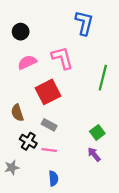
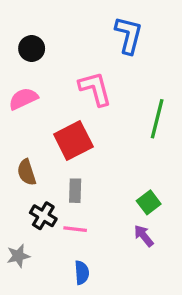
pink semicircle: (27, 62) -> (23, 99), moved
gray rectangle: (49, 125) -> (75, 191), turned 64

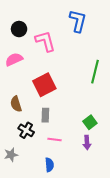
pink L-shape: (95, 89) -> (45, 41), moved
pink line: (75, 229) -> (54, 139), moved
purple arrow: (144, 236) -> (87, 143), turned -144

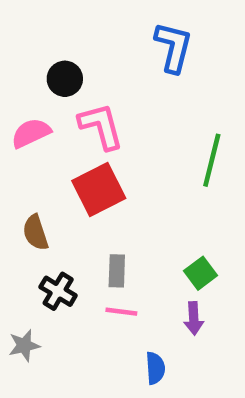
black circle: (19, 29) -> (65, 79), moved
pink L-shape: (45, 41) -> (101, 126), moved
gray rectangle: (45, 115) -> (117, 271), moved
blue semicircle: (49, 165) -> (155, 368), moved

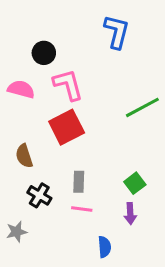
pink semicircle: (31, 133) -> (21, 89), turned 40
green line: (212, 160) -> (142, 107), turned 48

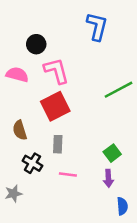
gray rectangle: (79, 182) -> (58, 144), moved
blue semicircle: (104, 247) -> (122, 206), moved

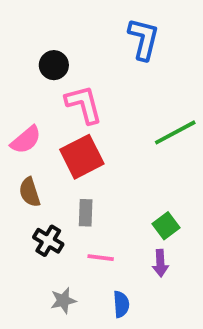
pink semicircle: (17, 75) -> (26, 140), moved, turned 125
gray star: (13, 194) -> (63, 301), moved
blue semicircle: (122, 206) -> (121, 304), moved

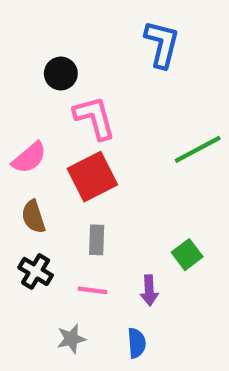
black cross: (48, 241) -> (36, 271), moved
pink line: (101, 258) -> (92, 290), moved
purple arrow: (160, 263) -> (149, 290), moved

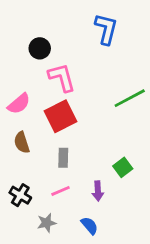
black cross: (36, 271) -> (20, 195), moved
pink line: (92, 290) -> (60, 191), turned -30
blue semicircle: (137, 343) -> (90, 226), turned -36

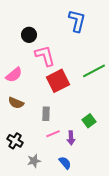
red square: (60, 116) -> (58, 81), moved
brown semicircle: (22, 143) -> (16, 103), turned -49
pink line: (60, 191) -> (53, 134), moved

